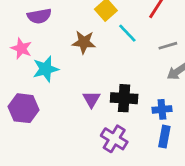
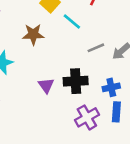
gray line: (168, 46) -> (96, 48), moved
purple cross: (114, 139) -> (87, 117), moved, turned 35

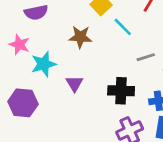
purple triangle: (46, 85) -> (74, 84), moved

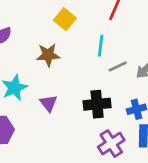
cyan line: (123, 27) -> (101, 46), moved, turned 60

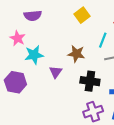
brown star: (48, 55) -> (76, 54), moved

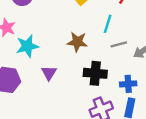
purple triangle: (56, 72) -> (49, 73), moved

